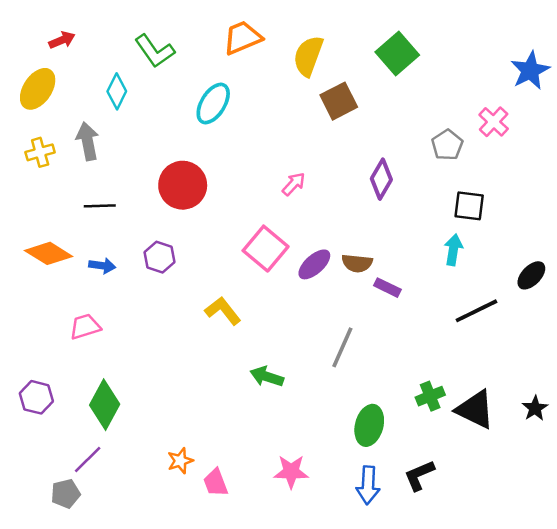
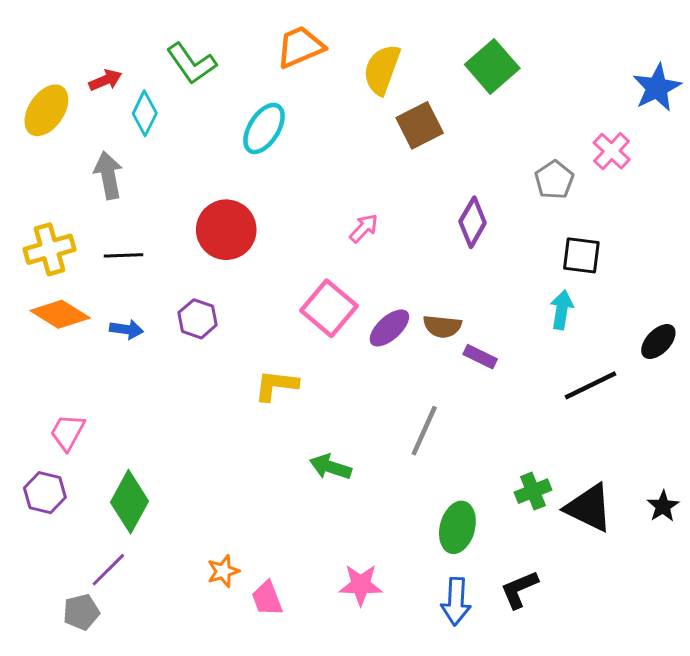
red arrow: (62, 40) -> (105, 80), moved
yellow cross: (40, 152) -> (49, 249), moved, size x1.4
yellow L-shape: (223, 311) -> (276, 385), turned -45
pink trapezoid: (85, 327) -> (68, 432), moved, turned -44

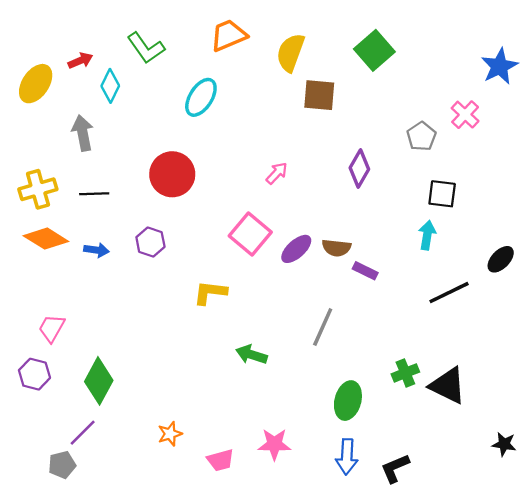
brown square: (420, 125) -> (319, 95), turned 32
black star: (663, 506) -> (504, 444), moved, turned -30
black L-shape: (519, 589) -> (395, 468), moved
pink trapezoid: (267, 598) -> (220, 460), moved, turned -84

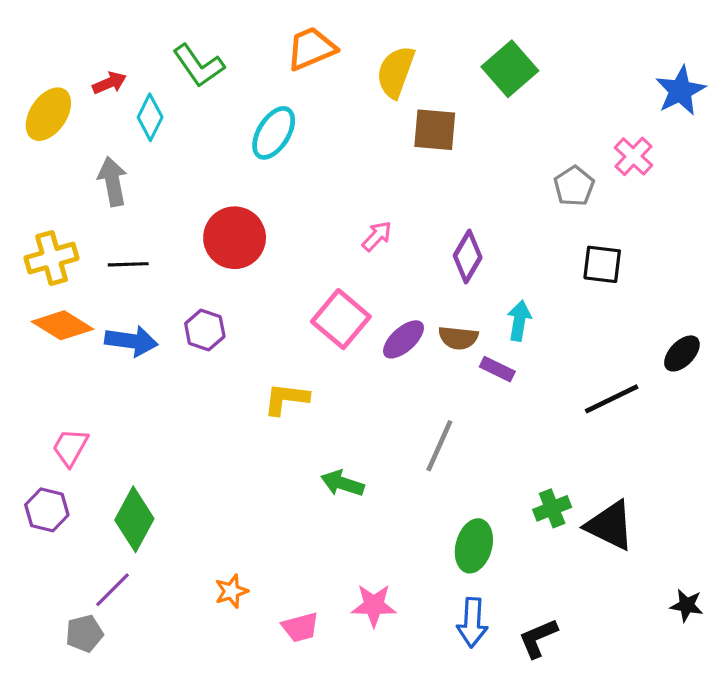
purple diamond: (359, 169) -> (468, 256), moved
cyan arrow: (427, 235) -> (519, 321), moved
blue arrow: (96, 250) -> (131, 341), size x1.5

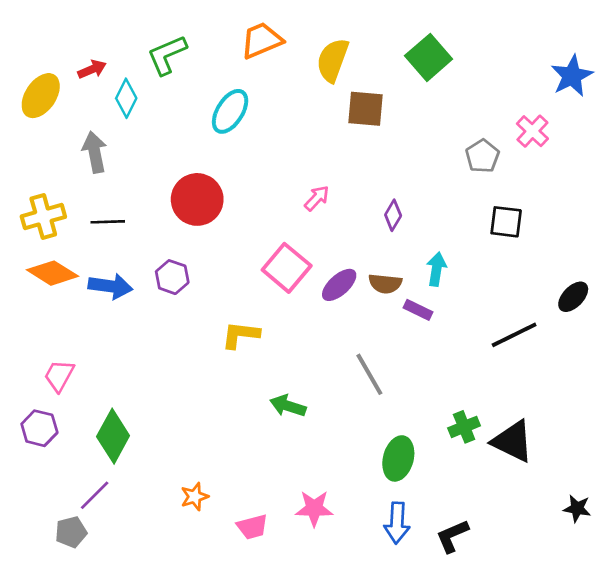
green L-shape: (199, 66) -> (167, 55), turned 102
purple diamond: (468, 256) -> (393, 215), size x0.7
gray line: (439, 446) -> (369, 374), turned -54

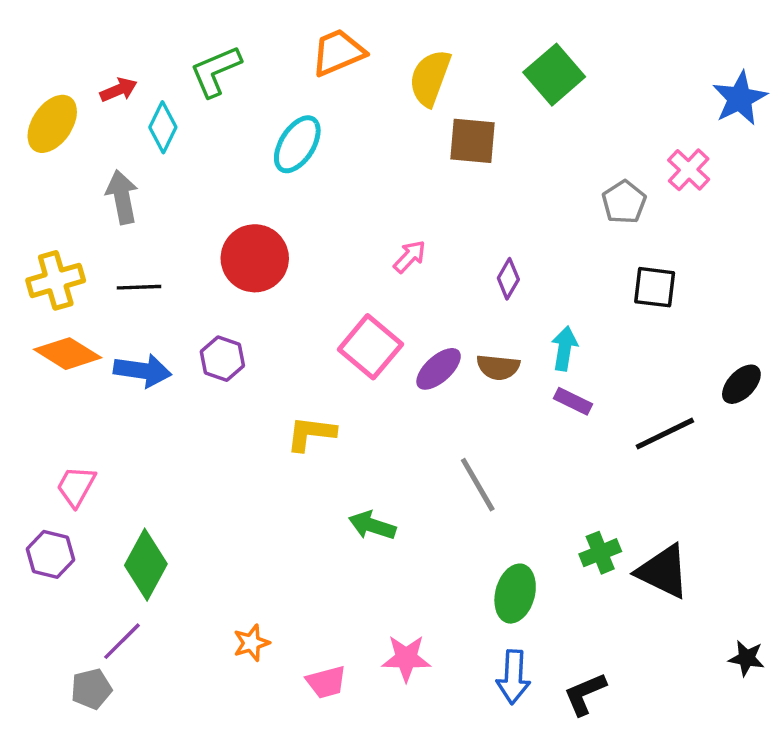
purple rectangle: (418, 310) -> (573, 401), moved

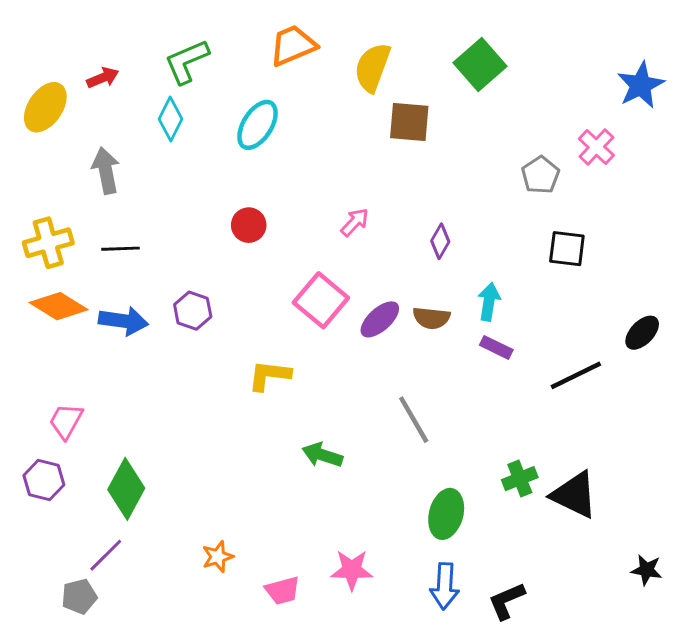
cyan diamond: (163, 127) -> (171, 119), moved
red circle: (255, 258) -> (249, 225), moved, size x0.6

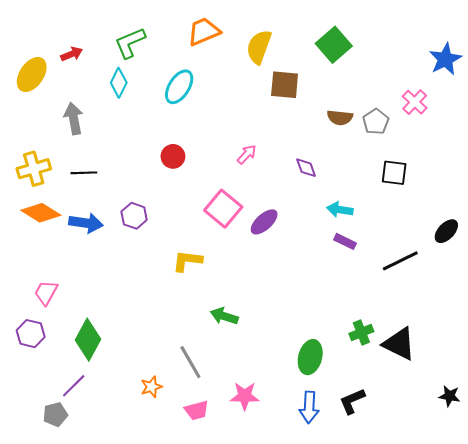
purple diamond: (440, 241) -> (306, 168), turned -50
cyan arrow: (489, 302) -> (340, 210), turned -90
brown semicircle: (431, 318) -> (340, 118), moved
gray line: (414, 420) -> (190, 362), moved
black L-shape: (507, 601) -> (352, 401), moved

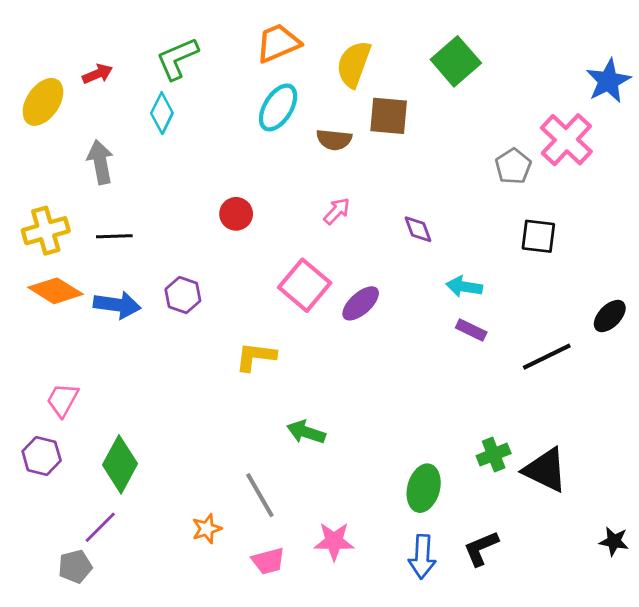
cyan ellipse: (179, 87) -> (278, 107), moved
pink cross: (415, 102) -> (566, 140), size x1.5
brown semicircle: (340, 118) -> (334, 140), moved

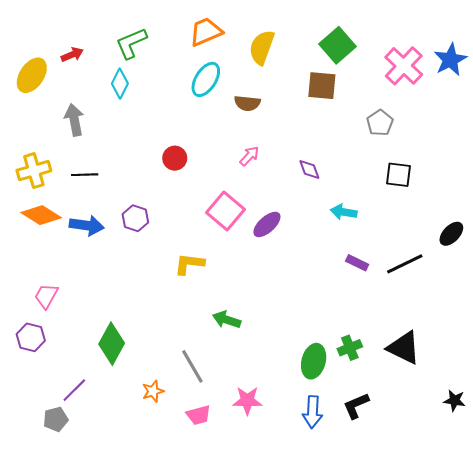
brown square: (389, 116) -> (322, 86), moved
pink cross: (566, 140) -> (404, 66), moved
purple rectangle: (471, 330) -> (357, 263), moved
green cross: (494, 455) -> (350, 348), moved
green diamond: (120, 464) -> (112, 344), moved

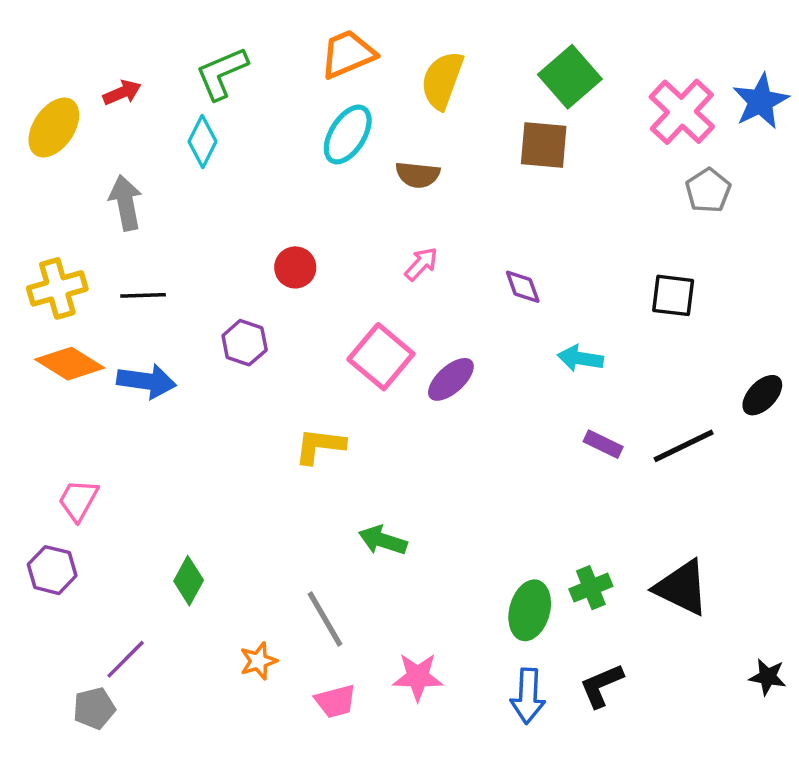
gray pentagon: (380, 123) -> (708, 190), moved
purple hexagon: (135, 218) -> (245, 343), moved
green diamond: (112, 344) -> (189, 581), size x0.7

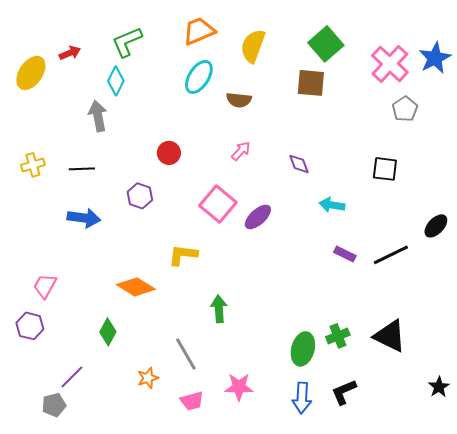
gray arrow: (126, 203) -> (98, 116), moved
yellow cross: (57, 288) -> (33, 165), size x0.7
orange diamond: (70, 364) -> (136, 287), moved
green arrow: (383, 540) -> (219, 309), turned 68
black star: (768, 677) -> (439, 387), turned 30

